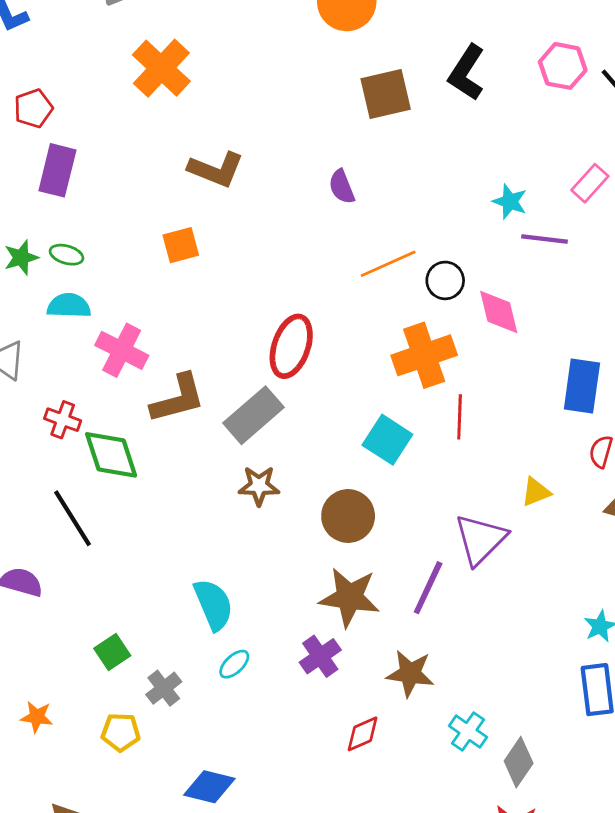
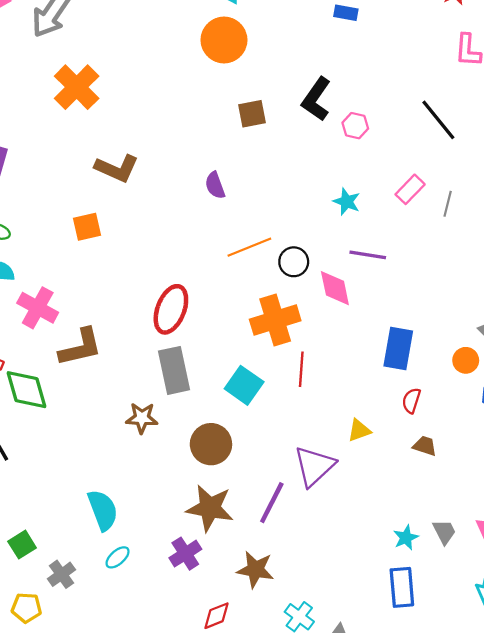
pink hexagon: (563, 66) -> (355, 126), moved, size x0.7
brown square: (386, 94) -> (252, 114), size x0.7
purple line: (544, 239) -> (368, 255), moved
gray rectangle: (253, 415) -> (174, 370), moved, turned -63

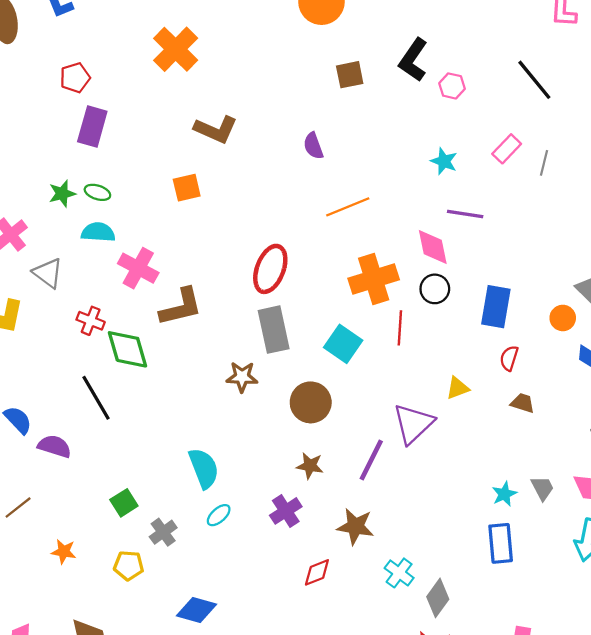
black circle: (294, 262) -> (435, 289), moved
brown star: (210, 508) -> (310, 466), size x0.6

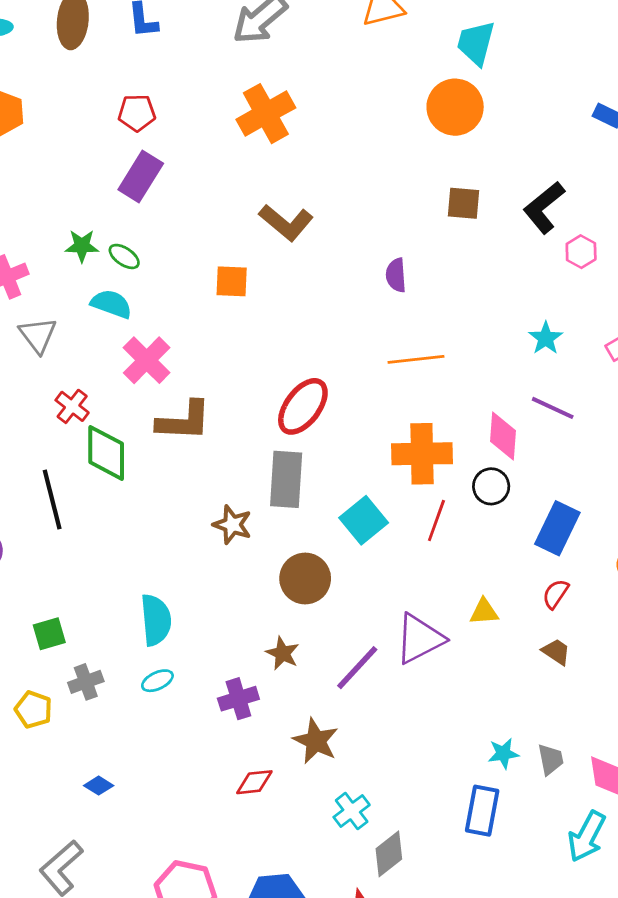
blue diamond: (196, 610) -> (99, 786), size x0.6

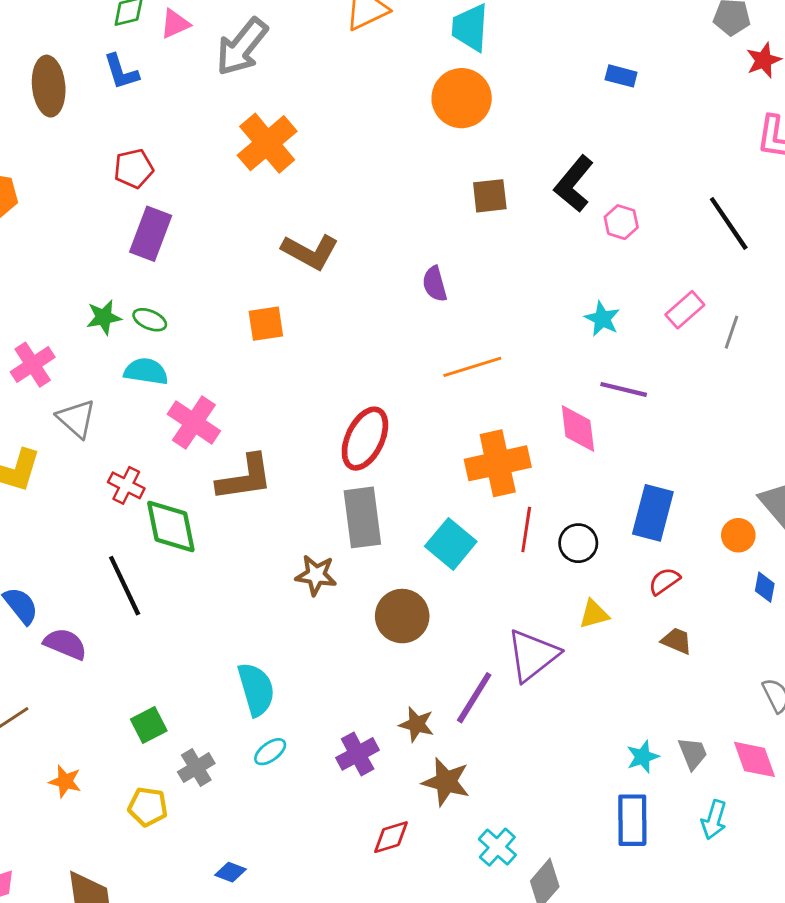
black circle: (491, 486) -> (578, 543), moved
red semicircle: (556, 594) -> (664, 581), turned 32
brown star: (283, 653) -> (417, 724), moved
cyan arrow: (587, 836) -> (714, 820), moved, size x0.7

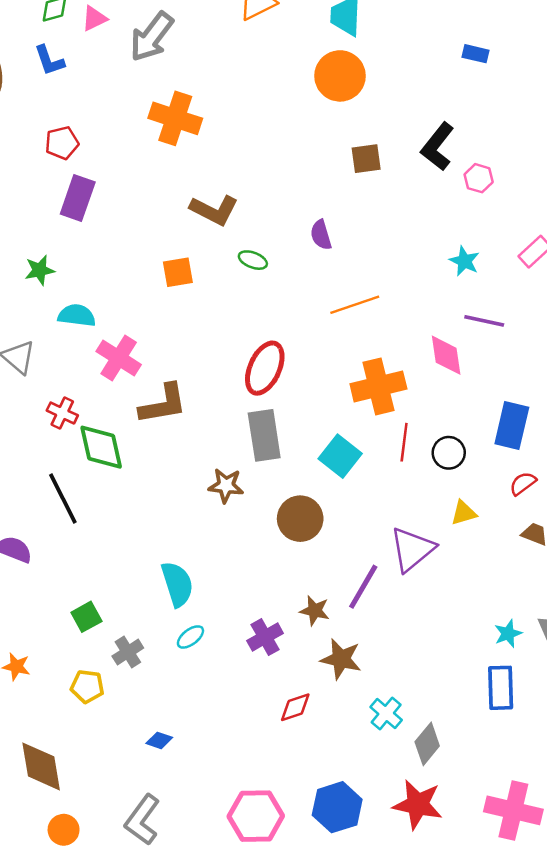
orange cross: (267, 143) -> (175, 118), turned -30
green ellipse: (150, 320) -> (253, 260), moved

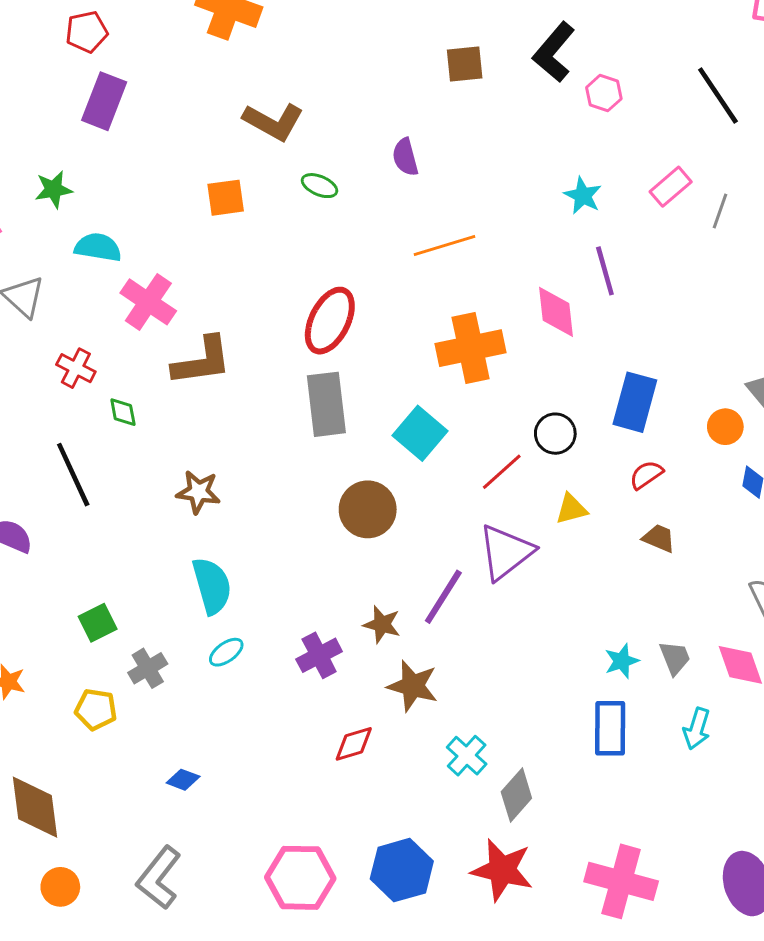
purple line: (484, 321) -> (605, 271), turned 60
red line: (404, 442) -> (502, 472), moved, turned 39
green diamond: (101, 447) -> (123, 412), size x0.5
brown star: (226, 486) -> (198, 492), moved

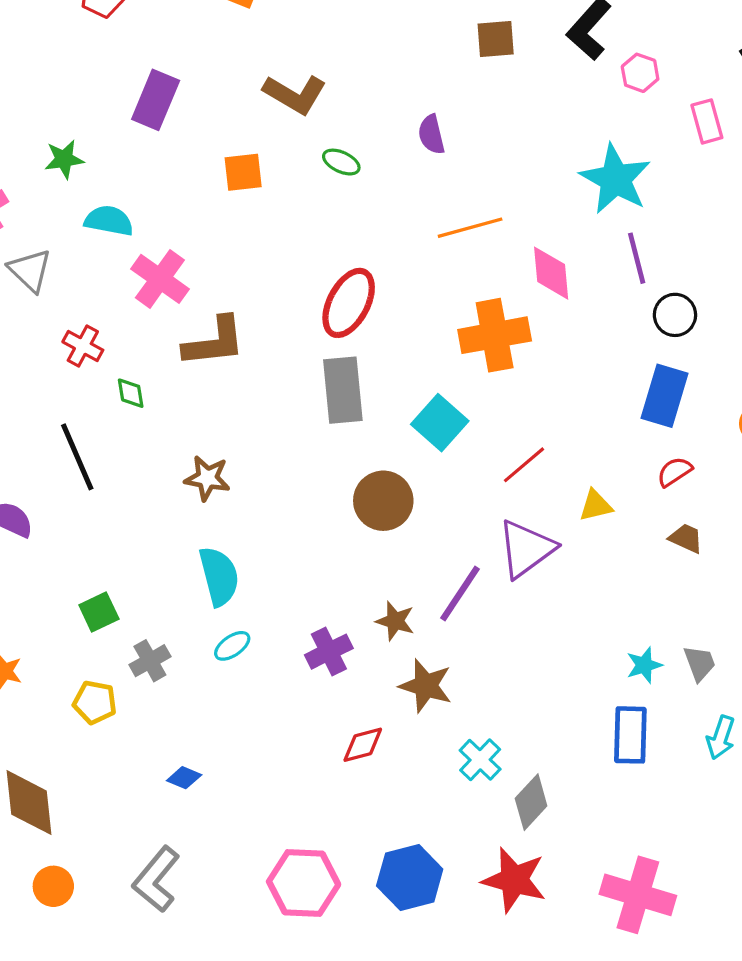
purple rectangle: (104, 101) -> (156, 100), moved
pink rectangle: (671, 187) -> (707, 121), moved, turned -66
cyan star: (583, 196) -> (615, 179), size x1.8
pink diamond: (556, 312) -> (551, 273), moved
black circle: (555, 434) -> (675, 315), moved

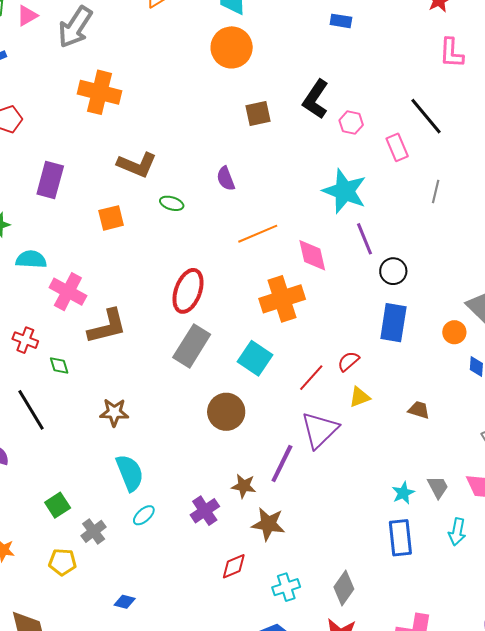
gray rectangle: (343, 390) -> (192, 346), turned 45
red semicircle: (675, 472) -> (348, 361), moved
cyan cross: (480, 760) -> (286, 587), moved, turned 36

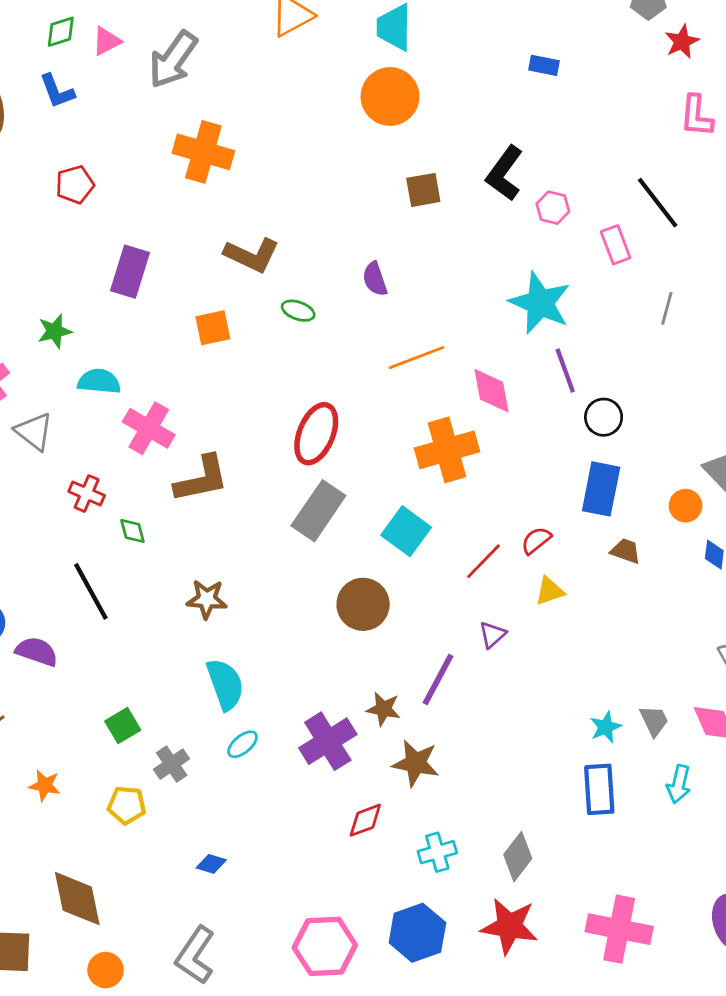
brown trapezoid: (419, 410) -> (626, 551), moved
purple triangle: (320, 430) -> (492, 635), size x0.5
purple cross: (205, 511) -> (328, 741), size x1.4

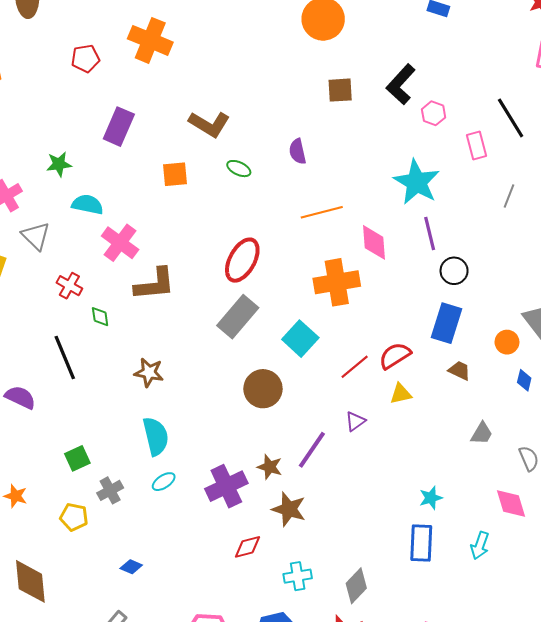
orange cross: (203, 152) -> (150, 40), moved
red semicircle: (536, 540) -> (395, 356), size x1.4
gray trapezoid: (654, 721) -> (482, 433), moved, turned 50

